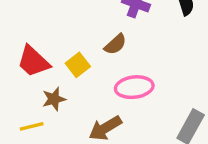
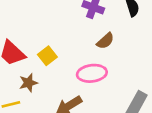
brown semicircle: (115, 44) -> (105, 41), moved

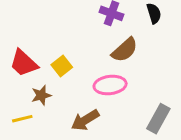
brown semicircle: (105, 41) -> (125, 50), size x1.4

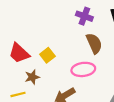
brown semicircle: (125, 50) -> (94, 43), turned -72

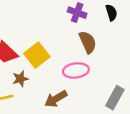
yellow square: (47, 55) -> (37, 55), size x1.5

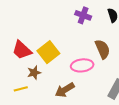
brown semicircle: (88, 42) -> (103, 49), moved

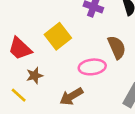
yellow square: (48, 52) -> (58, 36), moved
yellow line: (21, 89) -> (19, 95), turned 56

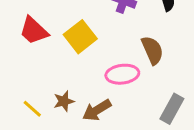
red trapezoid: (20, 49) -> (34, 31), moved
brown star: (35, 76) -> (64, 101), moved

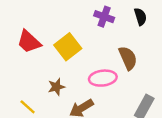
brown star: (64, 101) -> (56, 87), moved

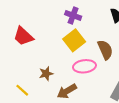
purple cross: (104, 17) -> (73, 15), moved
yellow square: (68, 47) -> (74, 40), moved

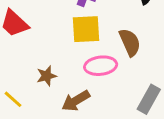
yellow square: (74, 40) -> (86, 29), turned 35

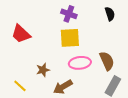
brown semicircle: (130, 42) -> (107, 61), moved

